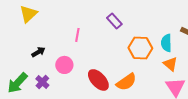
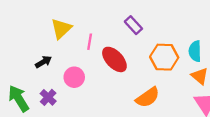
yellow triangle: (28, 14) -> (61, 29), moved
red ellipse: (98, 80) -> (114, 59), moved
green arrow: (17, 83) -> (19, 99), turned 105

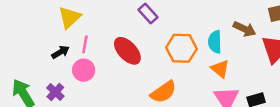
pink line: (90, 42) -> (85, 44), moved
black arrow: (43, 62) -> (60, 52), moved

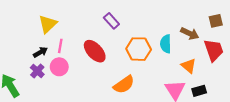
orange triangle: (220, 69) -> (189, 66), moved
purple cross: (55, 92) -> (37, 71), moved

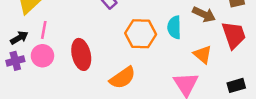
red ellipse: (95, 51) -> (81, 54), moved, turned 30
purple cross: (37, 71) -> (15, 61), turned 32
black rectangle: (199, 91) -> (236, 85), moved

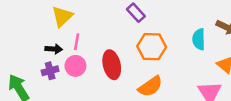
orange hexagon: (141, 34) -> (152, 47), moved
black arrow: (19, 38) -> (54, 49), turned 35

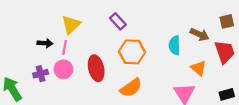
yellow triangle: (62, 16) -> (71, 25), moved
black arrow: (54, 49) -> (45, 43), moved

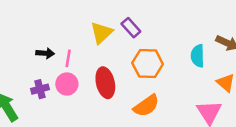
yellow triangle: (71, 25) -> (101, 33), moved

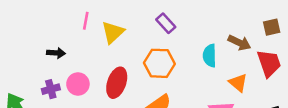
purple rectangle: (131, 28) -> (166, 23), moved
pink line: (68, 58) -> (86, 21), moved
red ellipse: (105, 83) -> (117, 83), turned 32

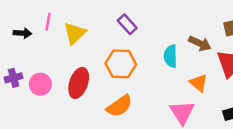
black arrow: (56, 53) -> (22, 33), moved
purple cross: (51, 89) -> (14, 78), moved

